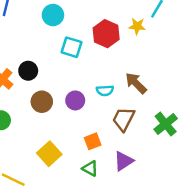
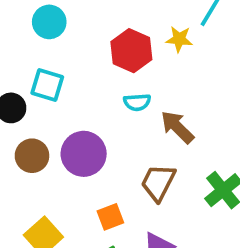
cyan square: (72, 47) -> (47, 85), moved
cyan semicircle: (105, 91) -> (137, 102), moved
purple circle: (75, 100) -> (84, 154), size x1.5

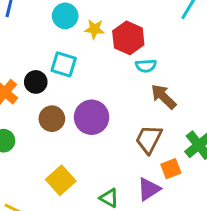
yellow star: (179, 39) -> (94, 29), moved
cyan semicircle: (137, 102) -> (146, 66), moved
orange square: (110, 217) -> (171, 169), moved

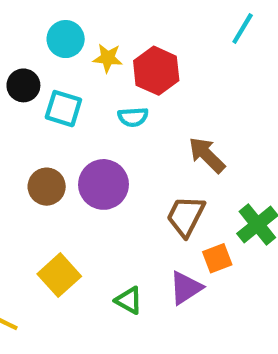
cyan semicircle: (146, 66) -> (133, 117), moved
black circle: (36, 82) -> (23, 85), moved

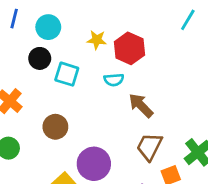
cyan circle: (66, 39) -> (48, 27), moved
brown arrow: (207, 155) -> (141, 105), moved
purple circle: (104, 184) -> (94, 164), moved

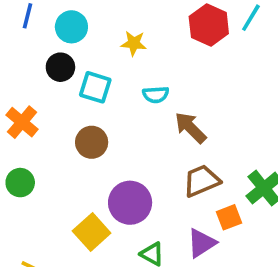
red hexagon: (129, 48) -> (209, 25), moved
brown circle: (55, 127) -> (92, 142), moved
brown trapezoid: (149, 147) -> (202, 181), turned 40

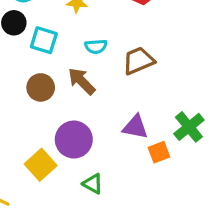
brown arrow: (191, 128) -> (82, 81), moved
brown trapezoid: (202, 181) -> (138, 61), moved
purple triangle: (202, 243) -> (135, 127), moved, turned 44

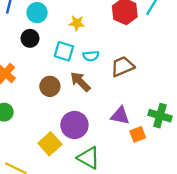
cyan square: (44, 40) -> (64, 51), moved
green cross: (189, 127) -> (160, 116), turned -35
green triangle: (93, 184) -> (89, 158), size x1.5

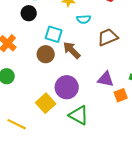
cyan square: (64, 51) -> (54, 34), moved
cyan semicircle: (91, 56) -> (84, 19), moved

